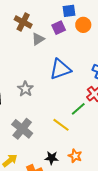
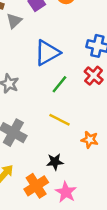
green line: (78, 109) -> (59, 84), moved
orange star: (75, 156) -> (90, 140), moved

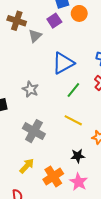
black star: (55, 162) -> (78, 156), moved

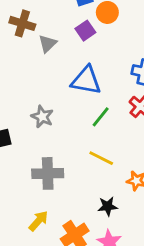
purple square: (54, 21) -> (85, 31), moved
blue triangle: (63, 63) -> (86, 80), turned 40
gray cross: (34, 131) -> (48, 173), turned -30

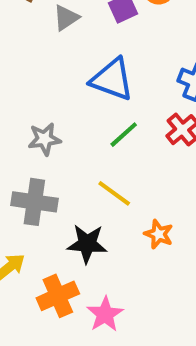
gray star: (42, 117) -> (44, 139), moved, turned 30
black star: (108, 206) -> (87, 244), moved, size x1.4

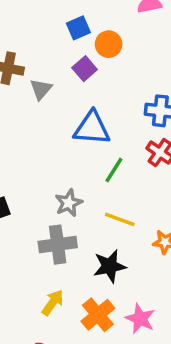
gray star: (44, 139) -> (69, 203), moved

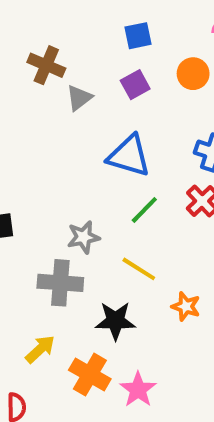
orange circle: (109, 44) -> (193, 74), moved
orange cross: (98, 315) -> (90, 375), turned -32

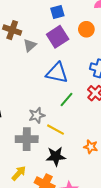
purple square: (135, 85) -> (58, 37), size x1.5
yellow line: (139, 269) -> (55, 130), moved

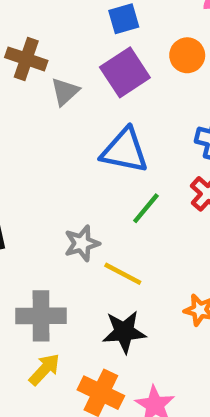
gray cross: (27, 139) -> (41, 316), moved

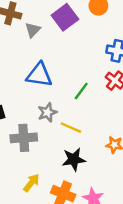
blue triangle: (124, 151) -> (39, 75), moved
gray cross: (41, 316) -> (24, 138), moved

